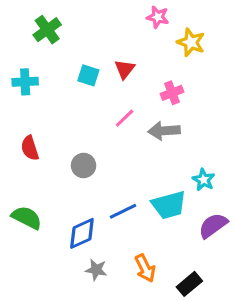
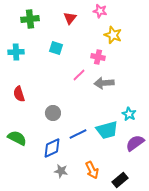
green cross: (47, 30) -> (30, 19), turned 30
yellow star: (191, 42) -> (113, 35), moved
red triangle: (125, 69) -> (70, 18), moved
pink cross: (172, 93) -> (98, 57), moved, turned 32
gray circle: (84, 166) -> (53, 113), moved

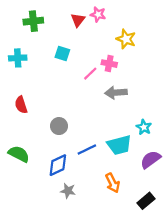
pink star: (100, 11) -> (98, 14), moved
pink line: (79, 75) -> (90, 74), moved
orange arrow: (92, 170) -> (113, 183), moved
black rectangle: (120, 180) -> (146, 201), moved

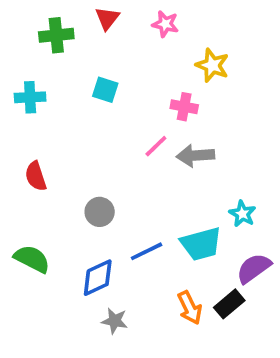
red triangle: (78, 20) -> (107, 18), moved
pink line: (90, 74) -> (156, 146), moved
black rectangle: (146, 201) -> (229, 304), moved

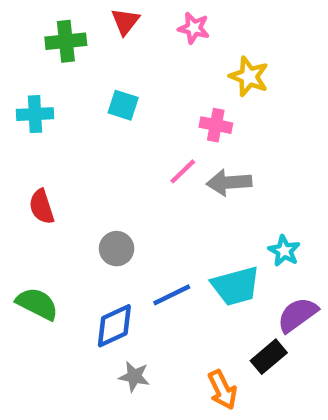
orange arrow: (190, 308) -> (222, 390), moved

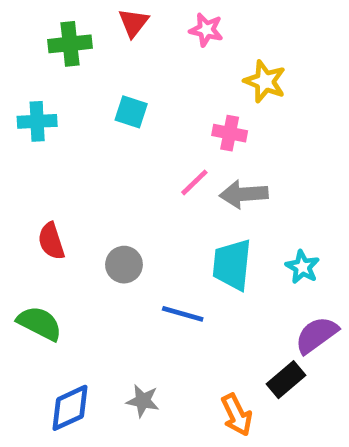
red semicircle: (42, 207) -> (51, 241), moved
cyan trapezoid: (236, 286) -> (232, 265), moved, turned 111
blue line: (172, 295) -> (183, 314), turned 42
blue diamond: (114, 326) -> (70, 408), moved

